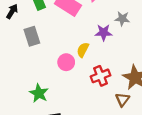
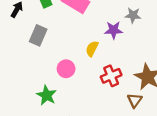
gray rectangle: (32, 36) -> (38, 35), turned 42
pink circle: (66, 62) -> (66, 69), moved

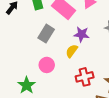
purple star: (113, 30) -> (82, 34), moved
gray rectangle: (38, 35) -> (46, 34), moved

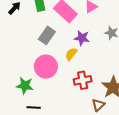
pink circle: (47, 65) -> (46, 67), size x1.5
green star: (27, 85) -> (25, 86), turned -30

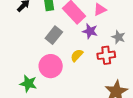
purple star: (82, 38) -> (90, 31), moved
red cross: (83, 80) -> (106, 55), moved

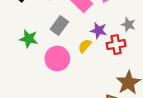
purple star: (90, 31) -> (99, 30), moved
green star: (28, 84) -> (29, 39), moved

